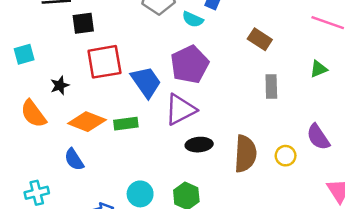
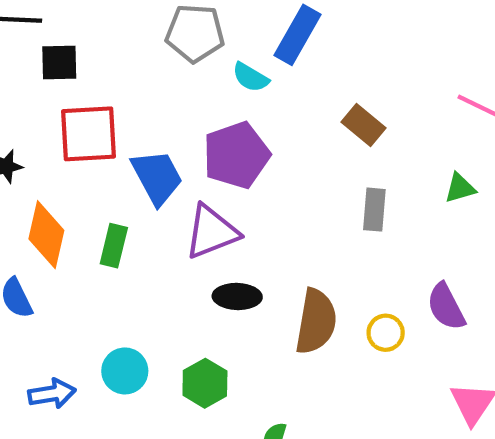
orange diamond: (87, 122) -> (46, 235), turned 75
green rectangle: (126, 124) -> (114, 246), turned -75

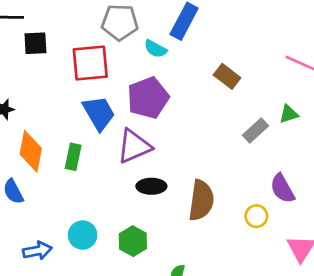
red square: (89, 134) -> (90, 63), moved
gray rectangle: (374, 210) -> (256, 130), moved, turned 45
yellow circle: (386, 333) -> (256, 216), moved

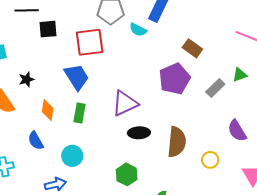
purple pentagon: (148, 98) -> (175, 79), moved
blue trapezoid: (99, 113) -> (77, 77), moved
orange diamond: (31, 151) -> (48, 110), size x0.7
yellow circle: (256, 216) -> (210, 160), moved
cyan circle: (83, 235) -> (72, 156), moved

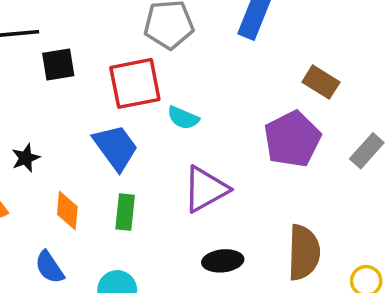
cyan semicircle: (138, 30) -> (183, 118), moved
black ellipse: (139, 133) -> (223, 261), moved

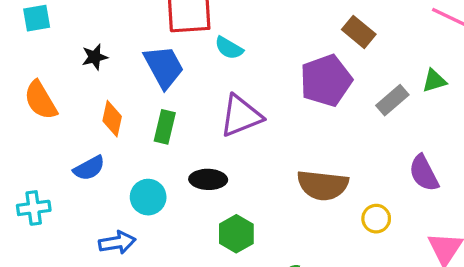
black star: (26, 158) -> (95, 57), moved
brown semicircle: (304, 252) -> (323, 185), turned 87
black ellipse: (223, 261) -> (208, 179), moved
blue semicircle: (49, 267) -> (89, 168), turned -92

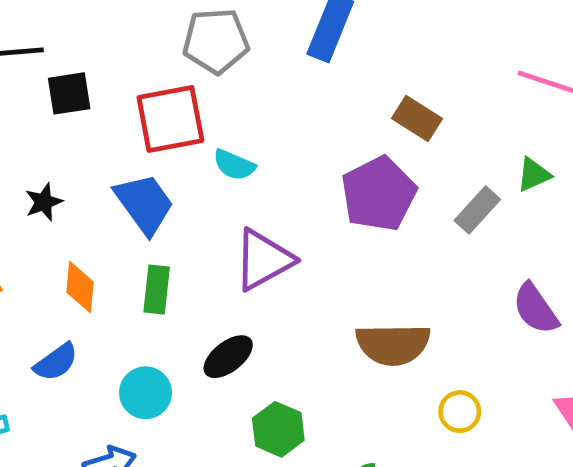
black ellipse: (208, 179) -> (228, 357), turned -32
yellow circle: (376, 219) -> (460, 412), moved

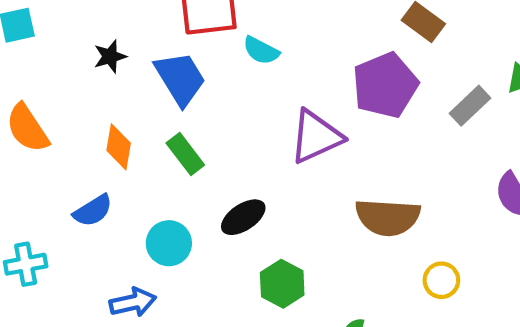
black star: (44, 202) -> (110, 56), moved
purple triangle: (263, 260) -> (316, 137), moved
green rectangle: (157, 289) -> (185, 154), turned -48

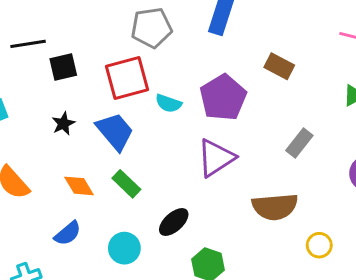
purple pentagon: (385, 85) -> (223, 98), moved
gray rectangle: (470, 106) -> (299, 143), moved
orange diamond: (119, 147) -> (79, 186), turned -32

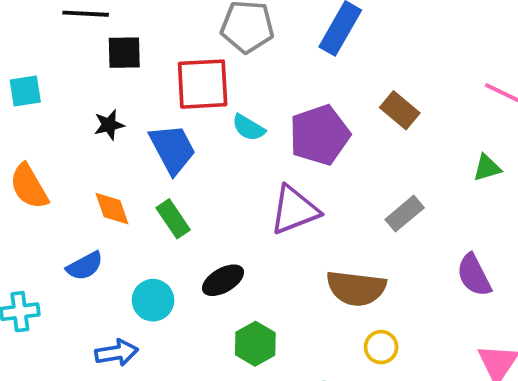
yellow circle: (319, 245) -> (381, 347), moved

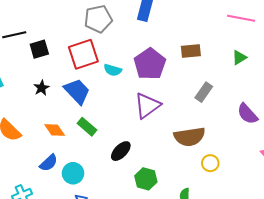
brown rectangle: (400, 110) -> (191, 51), moved, turned -30
cyan circle: (153, 300) -> (73, 173), moved

